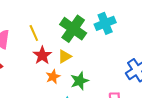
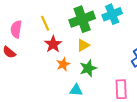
green cross: (73, 29) -> (82, 19), turned 35
yellow triangle: (65, 56) -> (83, 45), moved

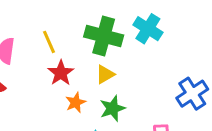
cyan cross: (112, 14) -> (148, 29), turned -36
green cross: (82, 19) -> (104, 36), turned 35

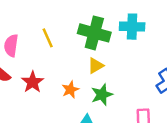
cyan cross: (148, 29) -> (132, 27), turned -30
red star: (61, 73) -> (33, 82), moved

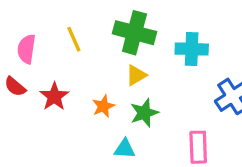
cyan cross: (132, 27) -> (192, 49), moved

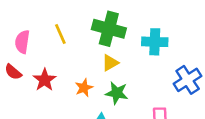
green star: (144, 113) -> (117, 93), turned 30

